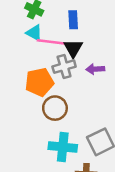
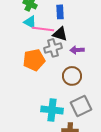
black triangle: (73, 48) -> (60, 34), turned -42
brown circle: (55, 108) -> (72, 76), moved

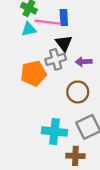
cyan triangle: (30, 22) -> (29, 29), turned -40
pink line: (43, 29) -> (47, 22), moved
black triangle: (60, 34) -> (64, 43), turned 35

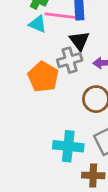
cyan triangle: (29, 29) -> (38, 24), turned 35
orange pentagon: (34, 73) -> (43, 77), turned -30

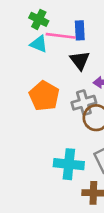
gray cross: (70, 60) -> (84, 103), moved

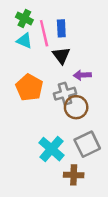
pink line: (61, 36) -> (44, 33), turned 70
cyan cross: (69, 164) -> (51, 149), turned 35

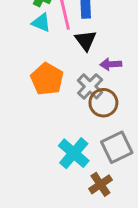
gray cross: (65, 94) -> (90, 86), turned -30
brown cross: (74, 175) -> (100, 184), turned -36

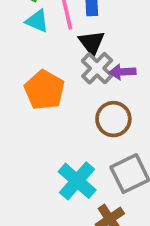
gray cross: (90, 86) -> (97, 68), moved

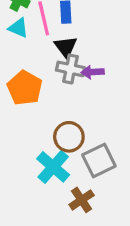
gray cross: (97, 68) -> (70, 69), turned -32
brown circle: (113, 119) -> (69, 137), moved

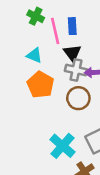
cyan triangle: (18, 28) -> (34, 55), moved
brown circle: (69, 137) -> (78, 98), moved

